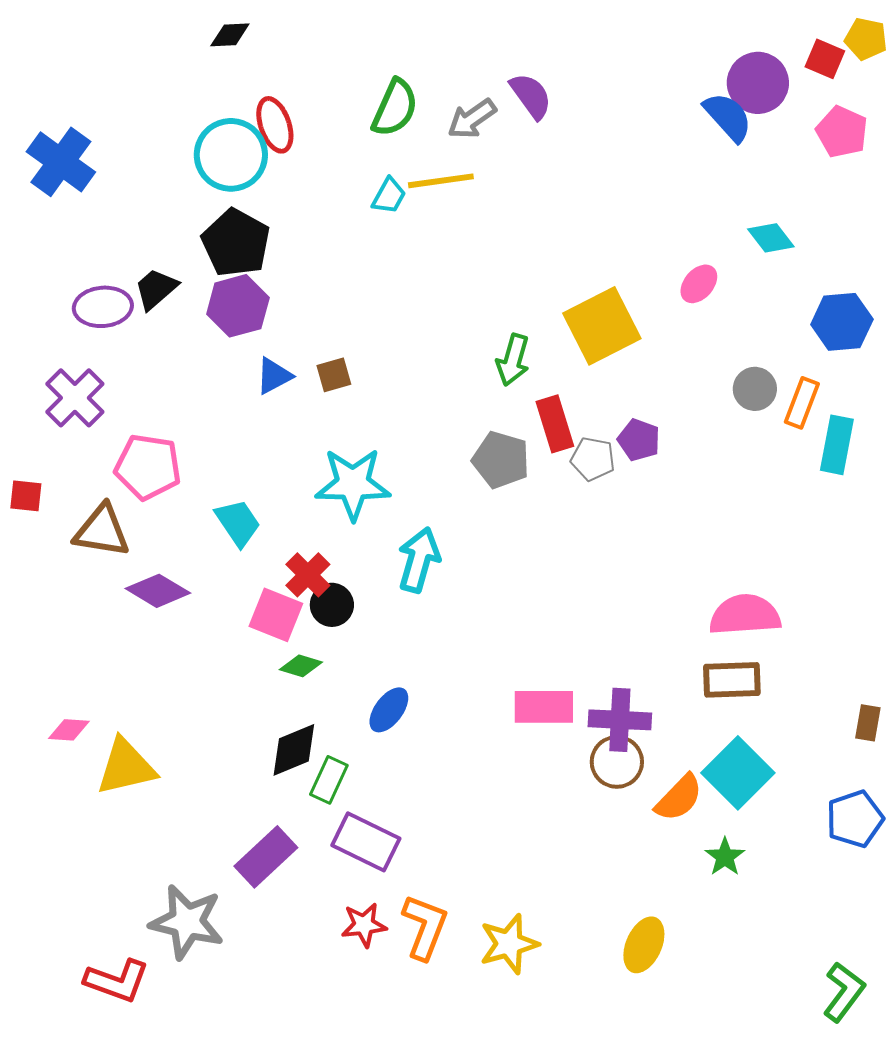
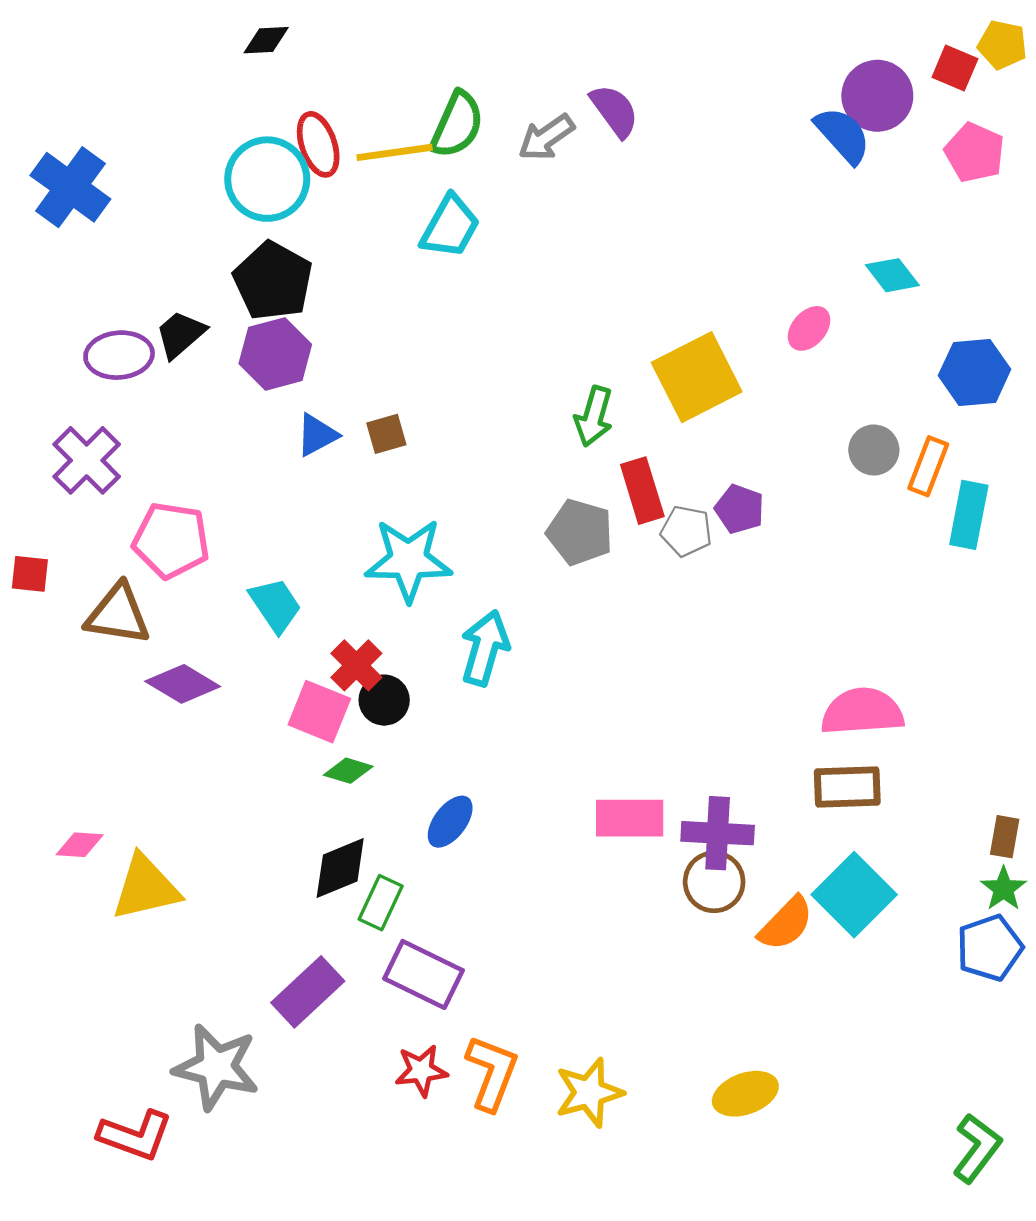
yellow line: (441, 181) -> (395, 152), moved
cyan trapezoid: (389, 196) -> (450, 227), size x1.5
green star: (725, 857) -> (1004, 889), moved
yellow ellipse: (644, 945) -> (745, 1094), turned 46

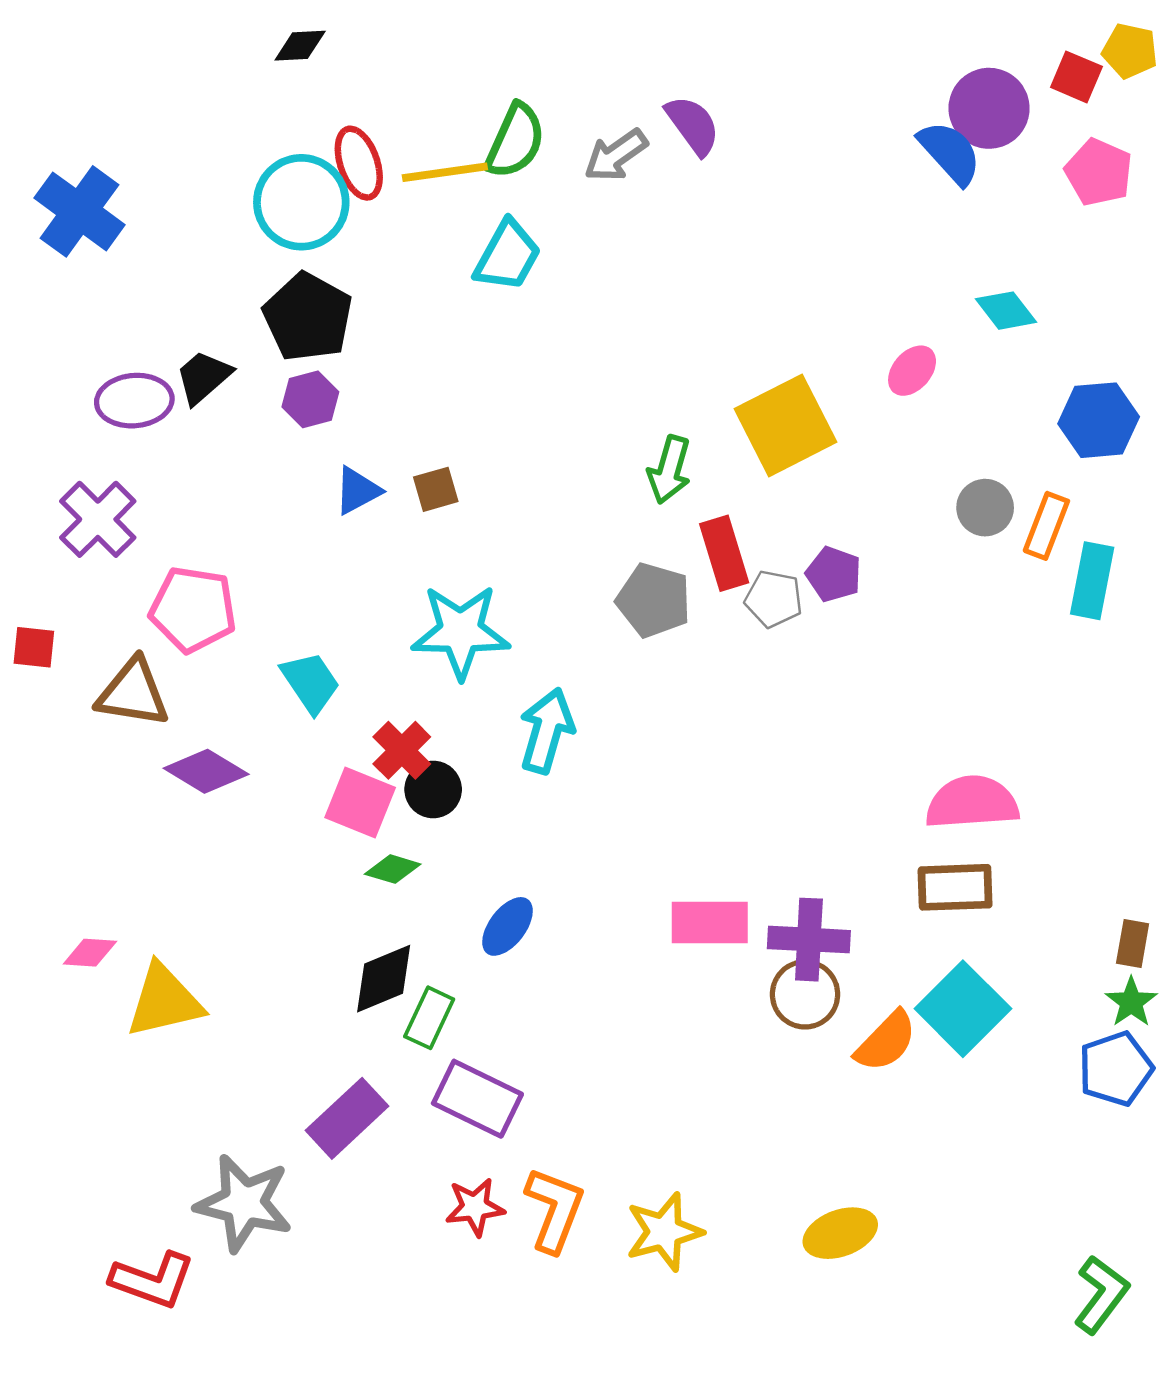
purple hexagon: (275, 354) -> (310, 399), size x0.7

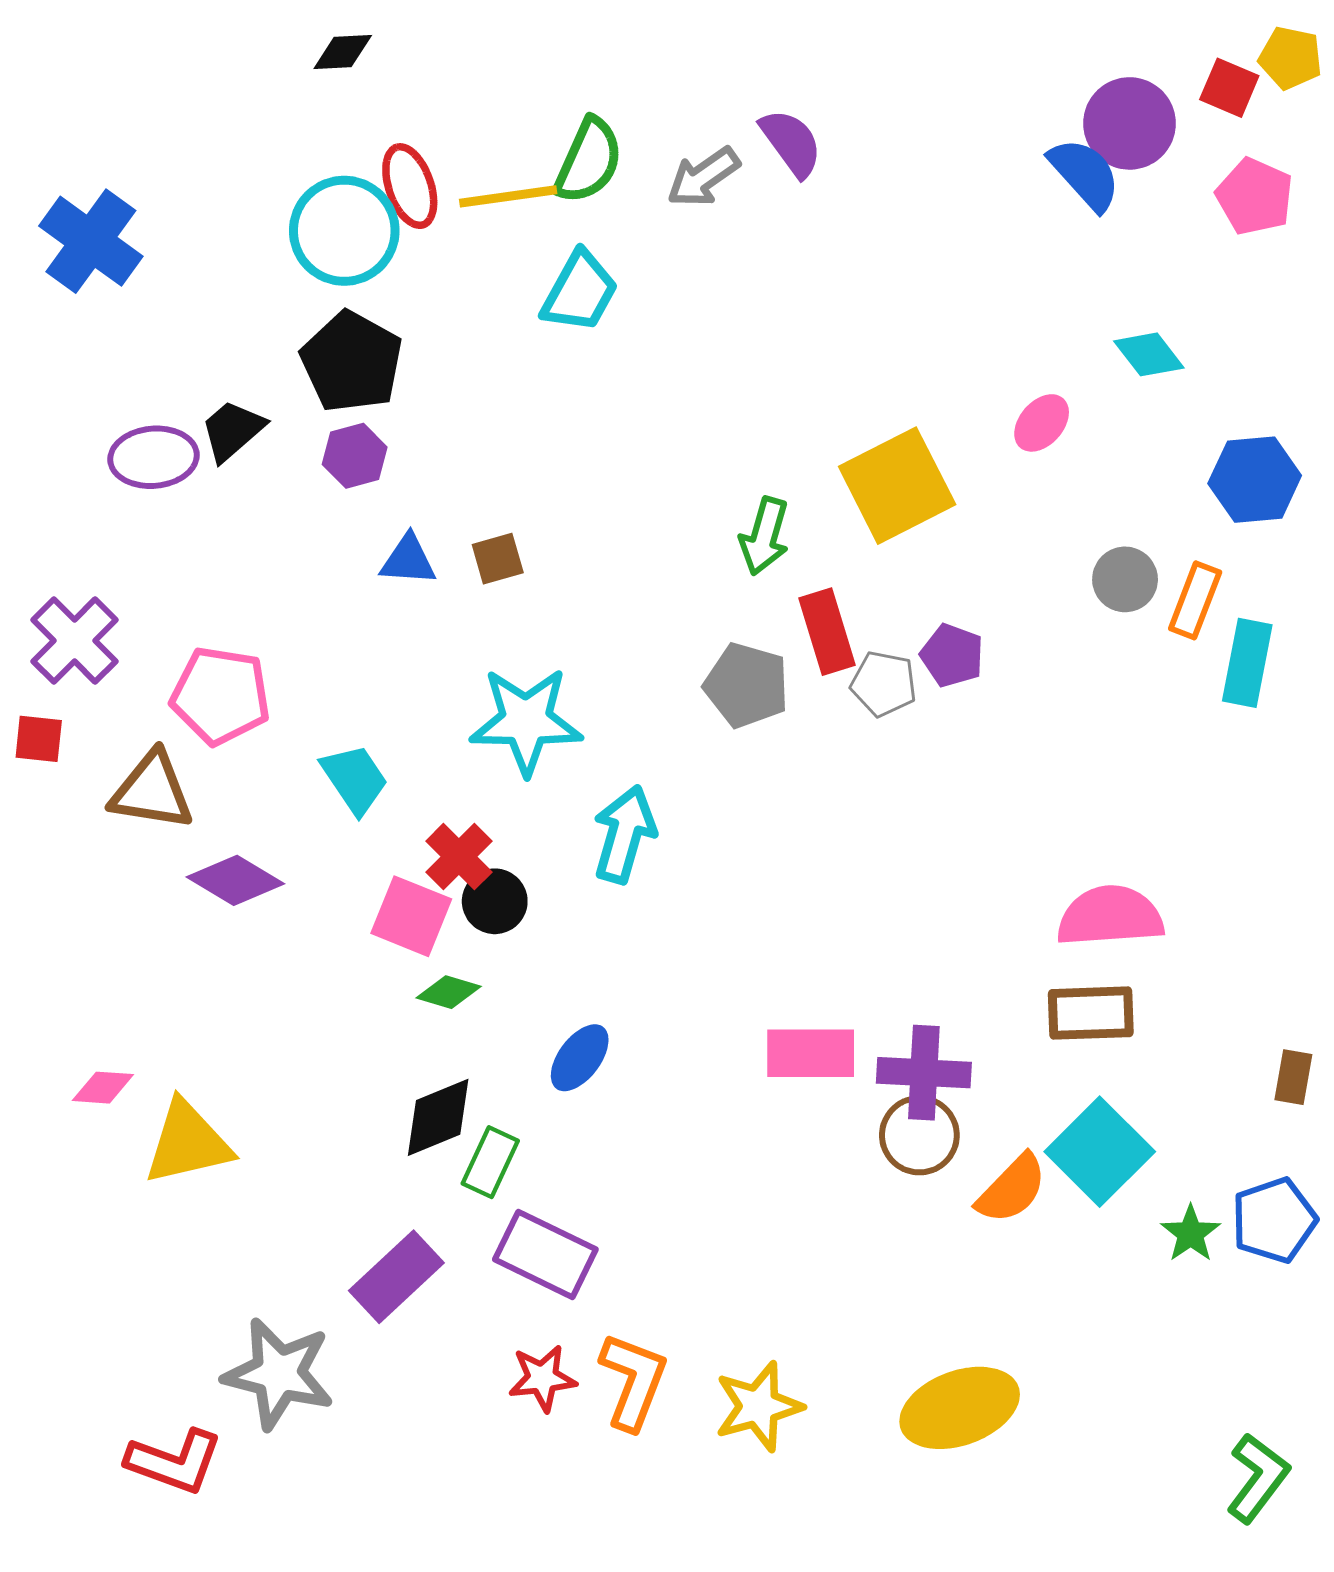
blue triangle: (357, 491) -> (408, 560), turned 32
purple cross: (98, 519) -> (75, 641), moved
green star: (1131, 1002) -> (1191, 1234), moved
yellow ellipse: (840, 1233) -> (960, 1408), size x1.4

